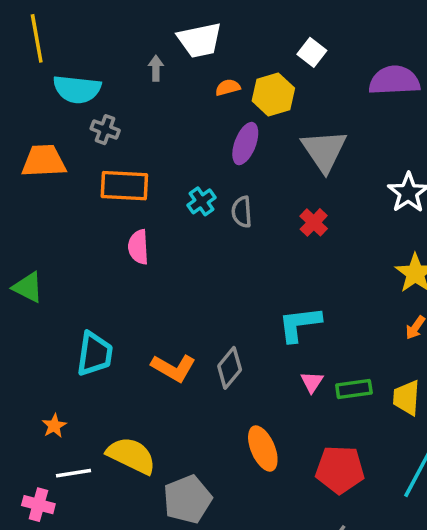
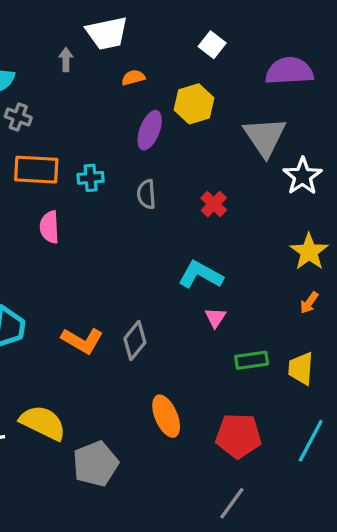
yellow hexagon: (273, 94) -> (194, 104), moved
gray triangle: (324, 151) -> (265, 137), moved
cyan cross: (201, 201) -> (91, 178), moved, turned 30
cyan L-shape: (300, 324) -> (201, 275), moved, turned 36
pink triangle: (312, 382) -> (215, 318), moved

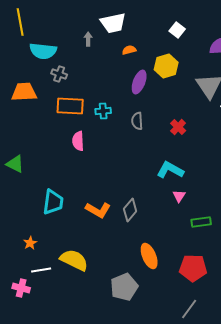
gray pentagon: (95, 464) -> (124, 287), moved

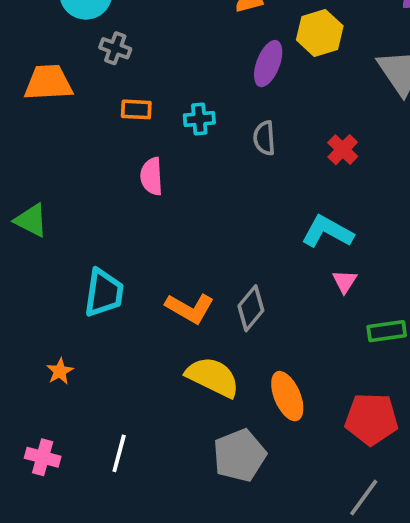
orange rectangle: (70, 106) -> (136, 109), size x0.6
yellow semicircle: (74, 260) -> (213, 377), moved
white line: (41, 270) -> (119, 453), moved, turned -66

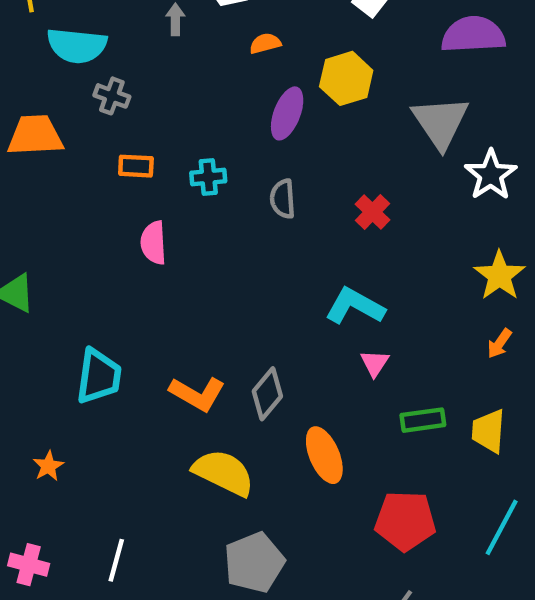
orange ellipse: (287, 396) -> (324, 455), moved

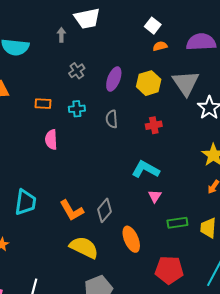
orange semicircle: (265, 43) -> (160, 46), moved
yellow hexagon: (346, 78) -> (149, 83), moved
gray cross: (112, 96) -> (77, 71), moved, turned 35
red cross: (372, 212) -> (154, 125), turned 35
orange L-shape: (197, 394) -> (72, 210), turned 30

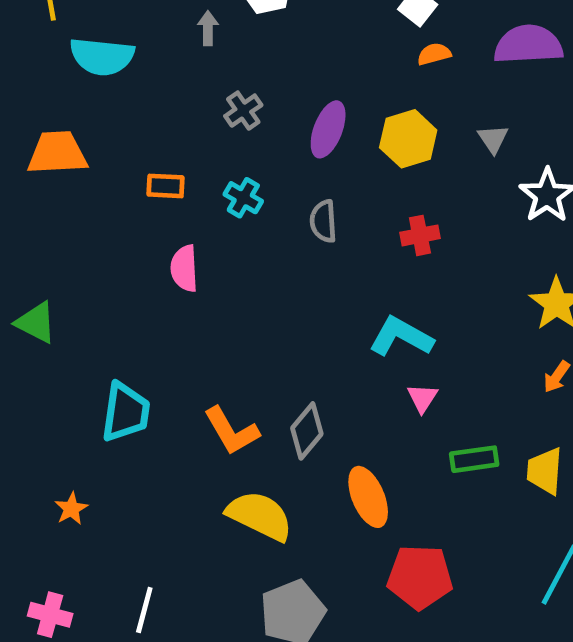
gray triangle: (186, 83) -> (493, 139), size x0.5
cyan cross: (77, 109) -> (243, 198), turned 35
red pentagon: (169, 270) -> (420, 577), moved

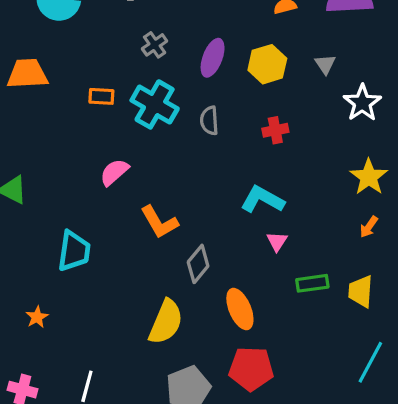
cyan cross: (243, 198) -> (155, 104), size x1.8
pink semicircle: (184, 268) -> (114, 172), moved, turned 52
orange L-shape: (231, 431) -> (159, 222), moved
yellow semicircle: (260, 516) -> (166, 322), turned 87
red pentagon: (420, 577) -> (251, 369), moved

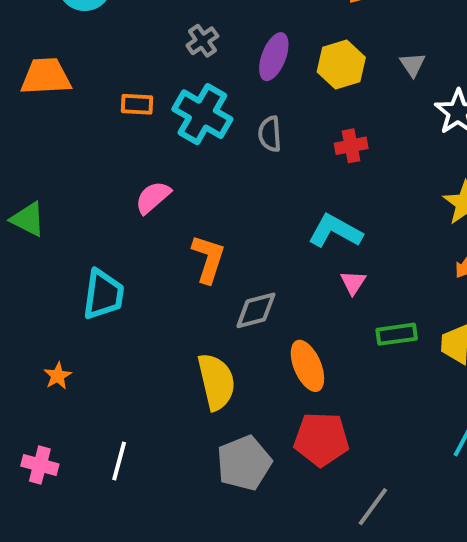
orange L-shape: (159, 222) -> (208, 259), turned -132
gray diamond: (198, 264) -> (256, 310), turned 36
yellow semicircle: (166, 322) -> (216, 382), turned -36

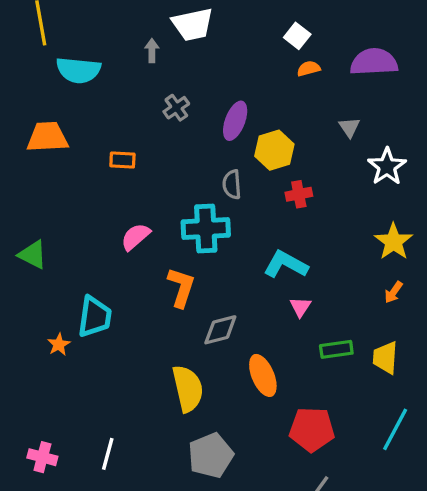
yellow hexagon: (341, 65) -> (274, 150), moved
cyan cross: (202, 114) -> (206, 229), moved, turned -33
orange star: (58, 376) -> (59, 344), moved
red pentagon: (321, 439) -> (312, 429), moved

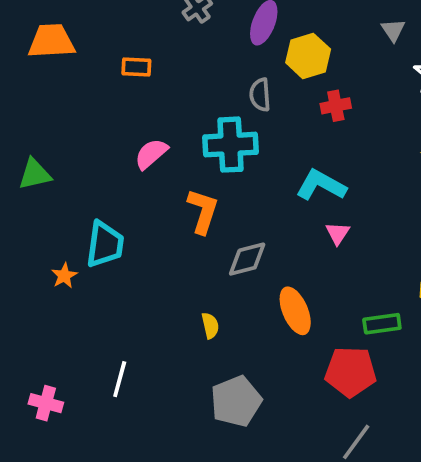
green triangle: (33, 255) -> (35, 174), turned -40
green rectangle: (336, 349) -> (382, 324), moved
yellow semicircle: (188, 389) -> (210, 326), size x0.5
white line: (108, 454) -> (120, 379), moved

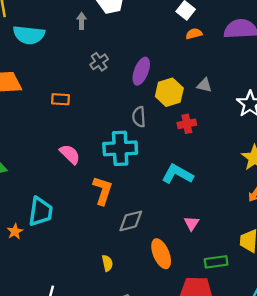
gray triangle: (393, 30) -> (204, 85), moved, turned -42
pink semicircle: (151, 154) -> (70, 154), turned 85
pink triangle: (338, 233) -> (192, 223), moved

